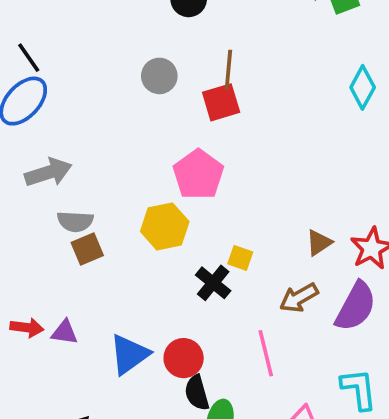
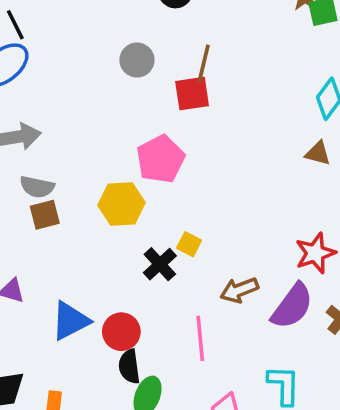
brown triangle: (319, 243) -> (318, 153), moved, turned 40

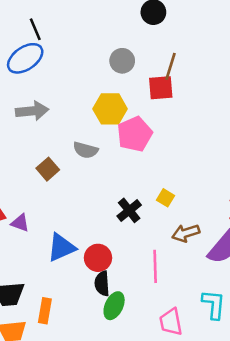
gray semicircle: (37, 187) -> (86, 150), moved
yellow hexagon: (121, 204) -> (110, 109), moved
brown square: (45, 215) -> (48, 169), turned -30
yellow square: (189, 244) -> (165, 198), moved

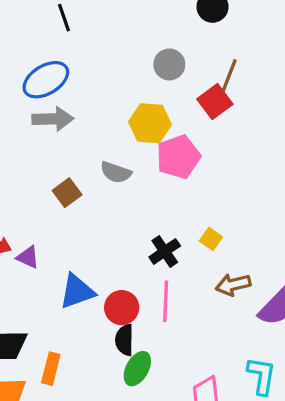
blue ellipse: (25, 58) -> (46, 80), moved
red square: (161, 88) -> (215, 102), turned -36
pink line: (155, 266) -> (166, 301), moved

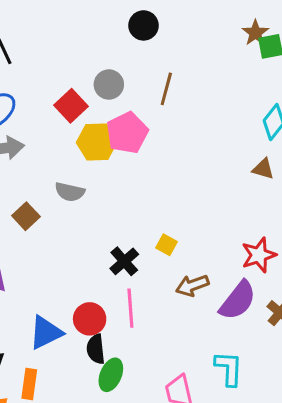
red square: (215, 102) -> (71, 106), moved
pink pentagon: (178, 157) -> (127, 133), moved
blue triangle: (77, 291) -> (46, 333), moved

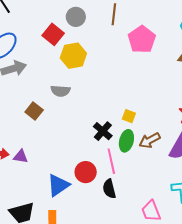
pink pentagon: (127, 133) -> (142, 39), moved
black semicircle: (96, 349) -> (109, 189), moved
green ellipse: (111, 375) -> (126, 141), moved

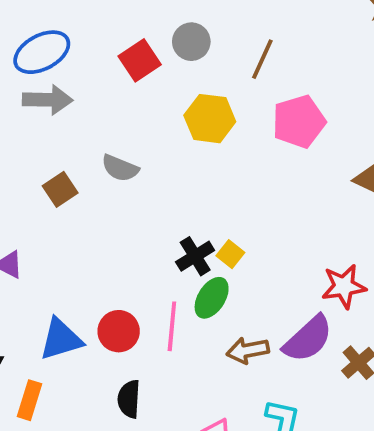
yellow hexagon: (73, 56) -> (210, 119), moved
black cross: (103, 131) -> (195, 256), moved
brown arrow: (150, 140) -> (248, 350), moved
black semicircle: (109, 189) -> (129, 399), moved

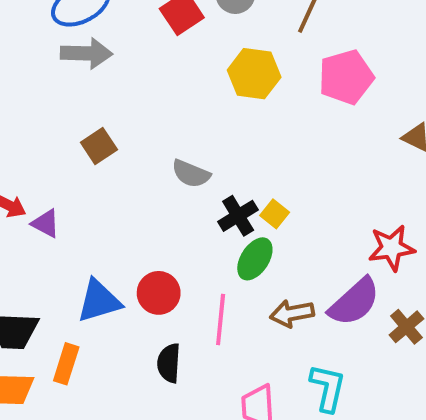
gray semicircle: (120, 168) -> (191, 174), moved
pink line: (172, 326) -> (221, 319), moved

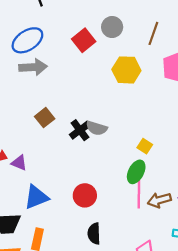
black cross: (238, 216) -> (80, 130), moved
blue triangle: (99, 301) -> (36, 197), moved
pink line: (221, 319) -> (139, 194), moved

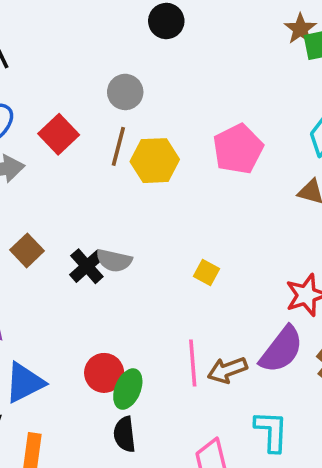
brown line: (153, 33) -> (118, 146), moved
red square: (84, 40) -> (59, 134), moved
yellow square: (145, 146) -> (206, 272), moved
green ellipse: (136, 172) -> (128, 389), moved

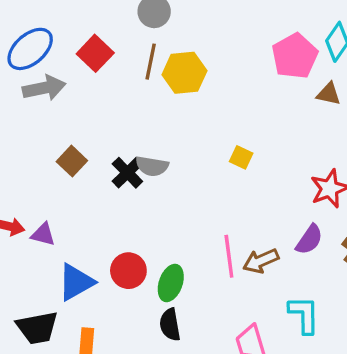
pink pentagon: (238, 149) -> (295, 56), moved
yellow square: (206, 272) -> (241, 157), moved
purple semicircle: (281, 350) -> (309, 240), size x0.7
red circle: (104, 373) -> (128, 271), moved

